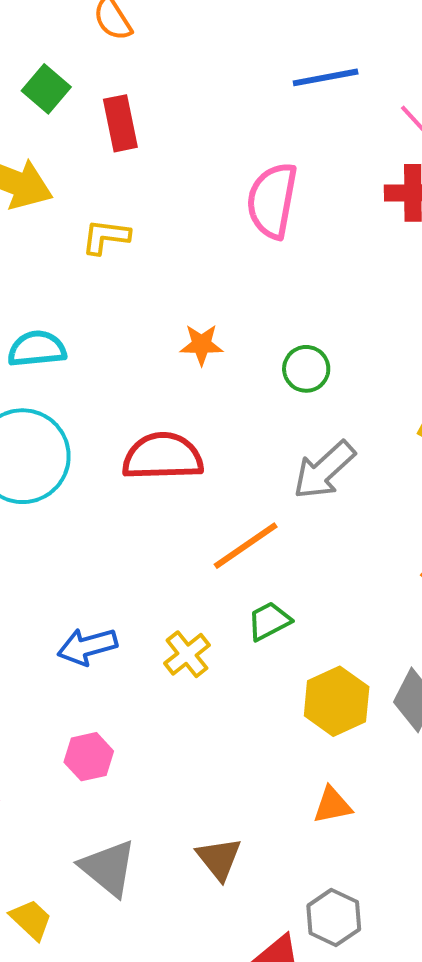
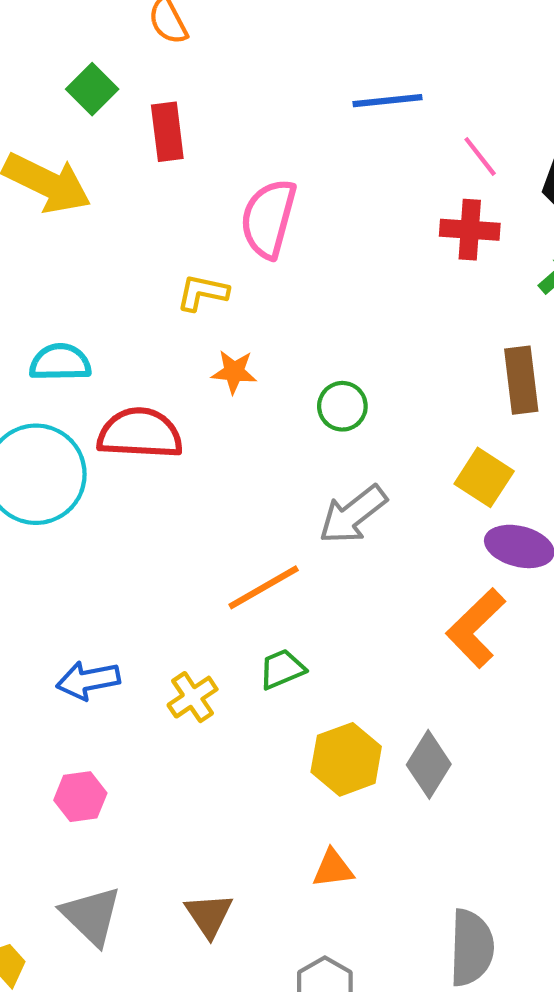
pink semicircle: (272, 201) -> (268, 219), moved
yellow L-shape: (106, 237) -> (202, 293), moved
red semicircle: (163, 456) -> (140, 433), moved

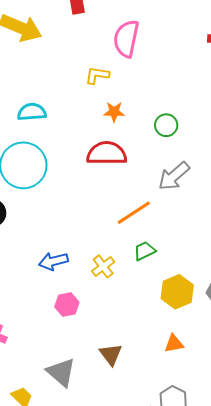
red semicircle: (140, 433) -> (107, 153), moved
pink hexagon: (80, 797) -> (67, 305), moved
brown triangle: (209, 915) -> (111, 354), moved

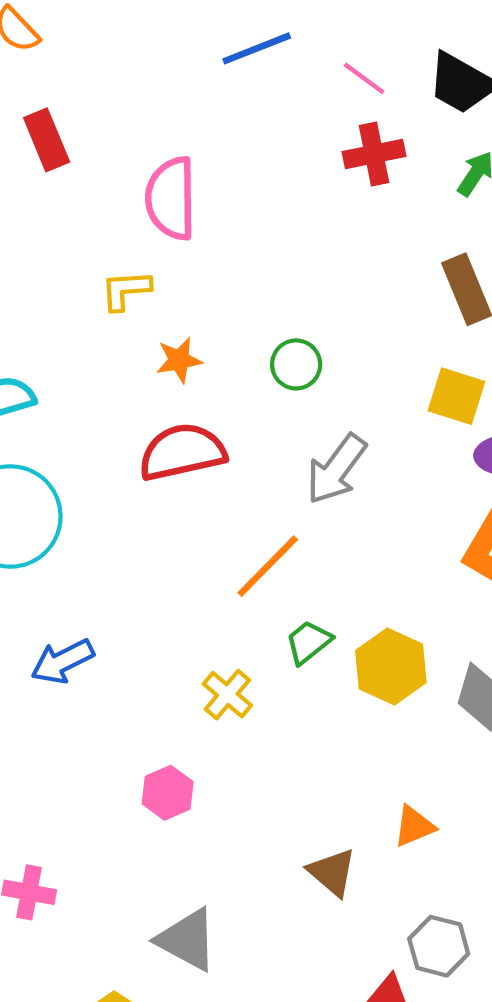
blue arrow: (53, 261) -> (62, 661), moved
yellow hexagon: (177, 292) -> (391, 667), moved
brown triangle: (111, 354) -> (332, 872), moved

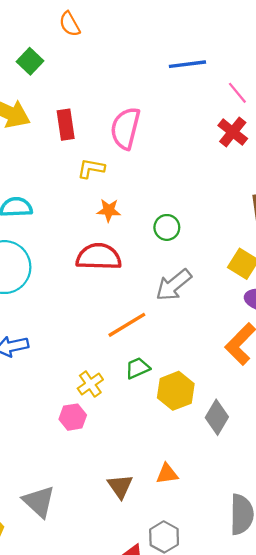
red rectangle: (47, 140) -> (66, 125), moved
red cross: (374, 154) -> (233, 132), turned 36
pink hexagon: (168, 793) -> (73, 417), moved

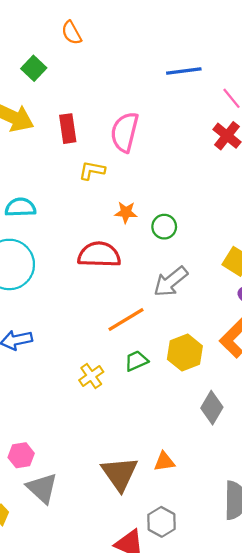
orange star: (109, 210) -> (126, 212), moved
yellow hexagon: (176, 391) -> (185, 353), moved
pink hexagon: (73, 417) -> (21, 455), moved
brown triangle: (120, 486) -> (120, 474), size x1.5

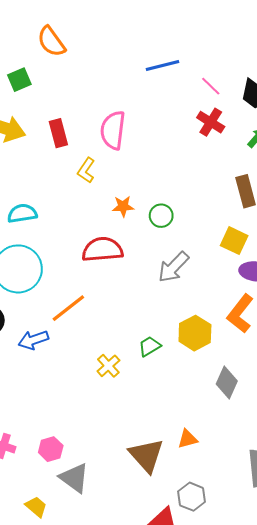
orange semicircle: (72, 33) -> (51, 42), size x1.4
green square: (34, 68) -> (19, 80), turned 30
yellow L-shape: (92, 170) -> (86, 170), turned -60
orange line: (126, 320) -> (68, 308), moved

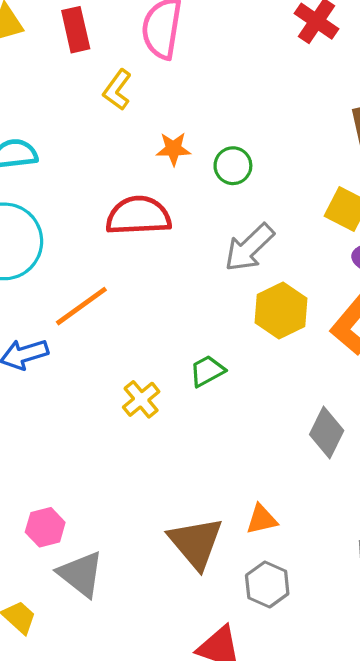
yellow hexagon: (195, 333) -> (281, 310), moved
gray hexagon: (192, 497) -> (267, 585), moved

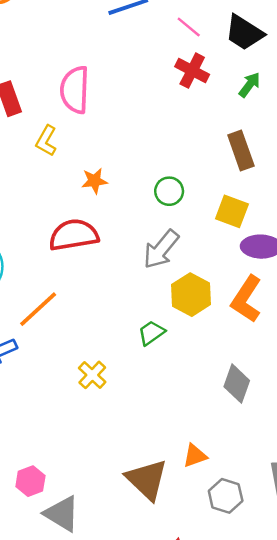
green circle: (233, 166) -> (169, 191), moved
green trapezoid: (207, 371) -> (151, 333), moved
gray hexagon: (267, 585) -> (226, 496), moved

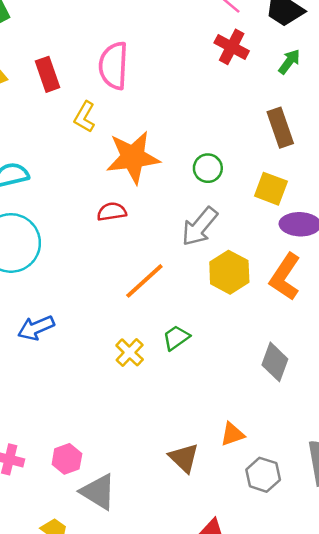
orange star: (94, 181) -> (133, 157), size x2.0
red semicircle: (74, 235) -> (112, 212), size x0.6
orange line: (38, 309) -> (144, 281), moved
green trapezoid: (151, 333) -> (176, 338), moved
brown triangle: (147, 480) -> (184, 458), size x0.7

